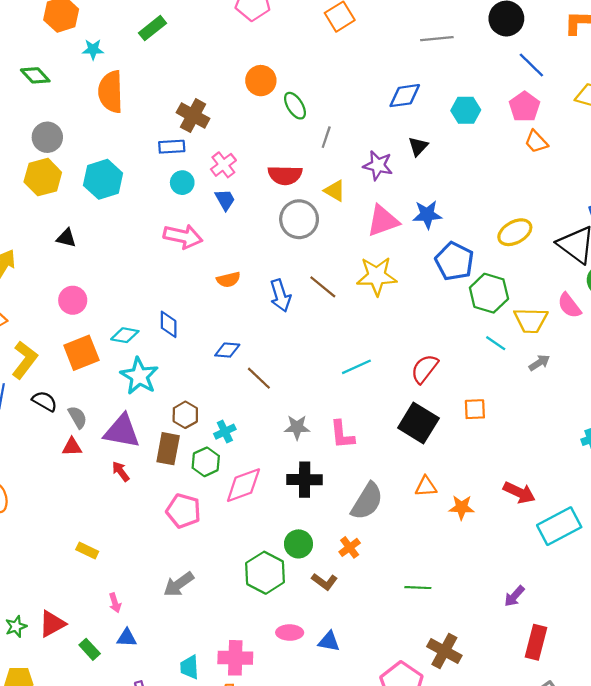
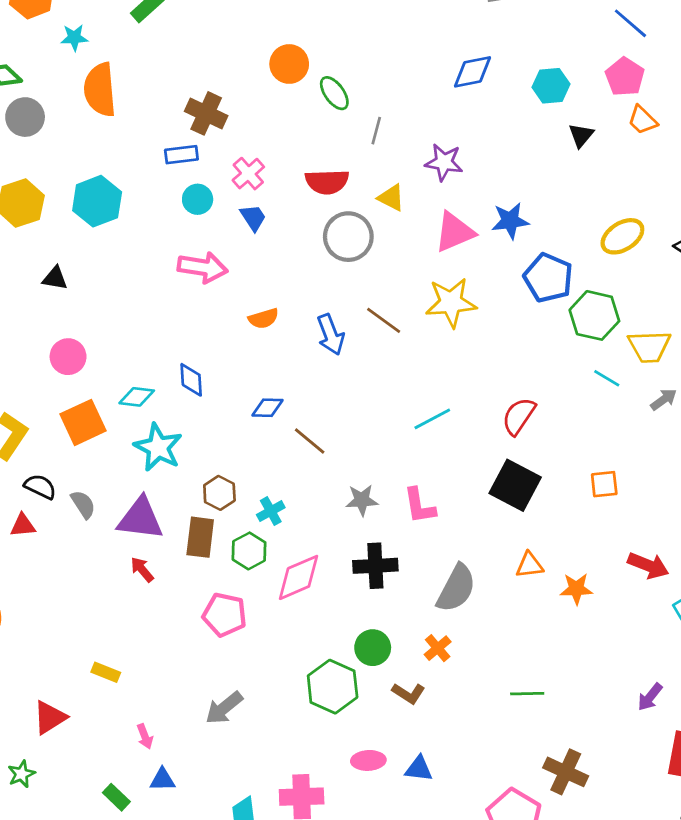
gray circle: (47, 137) -> (25, 117), moved
black triangle: (418, 146) -> (581, 135), moved
orange square: (475, 409) -> (604, 484), moved
red triangle: (72, 447) -> (23, 525), moved
red triangle: (52, 624) -> (50, 717), moved

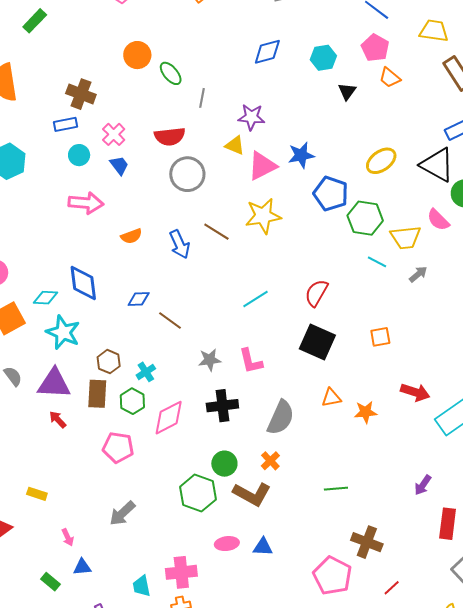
yellow triangle: (391, 198) -> (235, 145), moved
blue diamond: (191, 380) -> (83, 283), size x1.5
brown L-shape: (409, 693) -> (252, 494), size x1.6

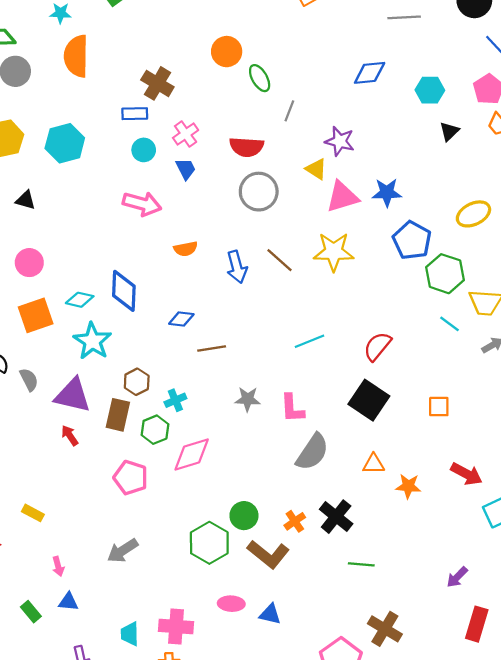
brown line: (170, 320) -> (212, 348), turned -55
black cross: (222, 406) -> (336, 517), moved, turned 36
gray semicircle: (281, 418) -> (312, 452), moved

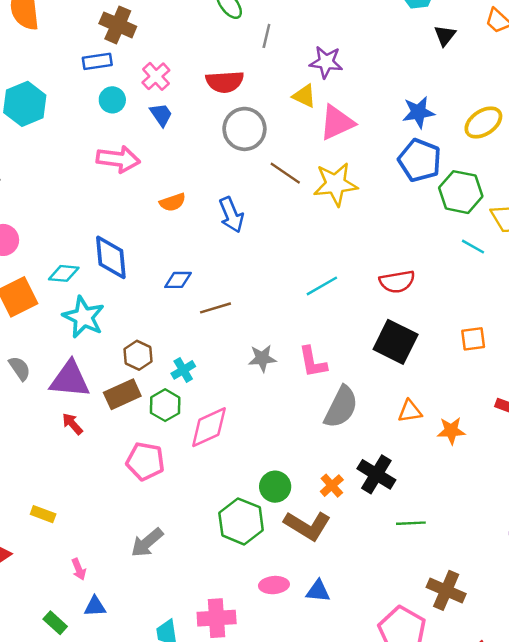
blue star: (387, 193) -> (418, 112), moved
brown line: (279, 260) -> (285, 173), moved
red semicircle: (377, 346) -> (397, 282), turned -132
brown rectangle: (118, 415) -> (122, 394), turned 60

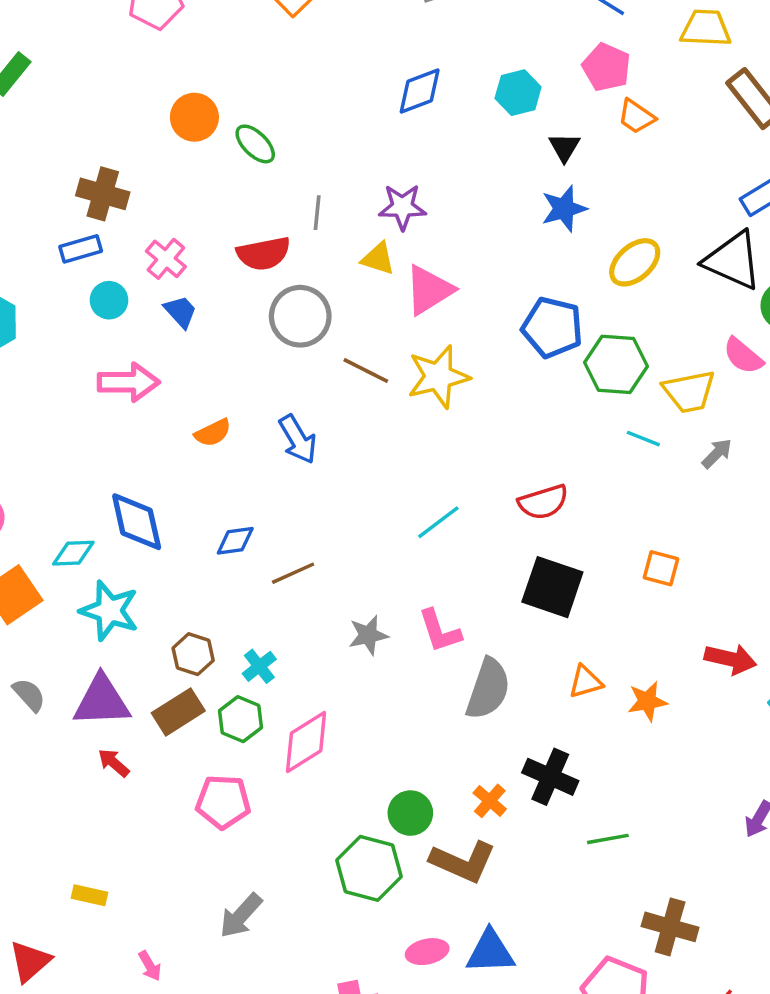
gray line: (266, 36) -> (317, 213), moved
blue star: (418, 112) -> (564, 209), moved
orange square: (473, 339) -> (661, 568), turned 30
blue triangle: (318, 591) -> (490, 952), size x1.4

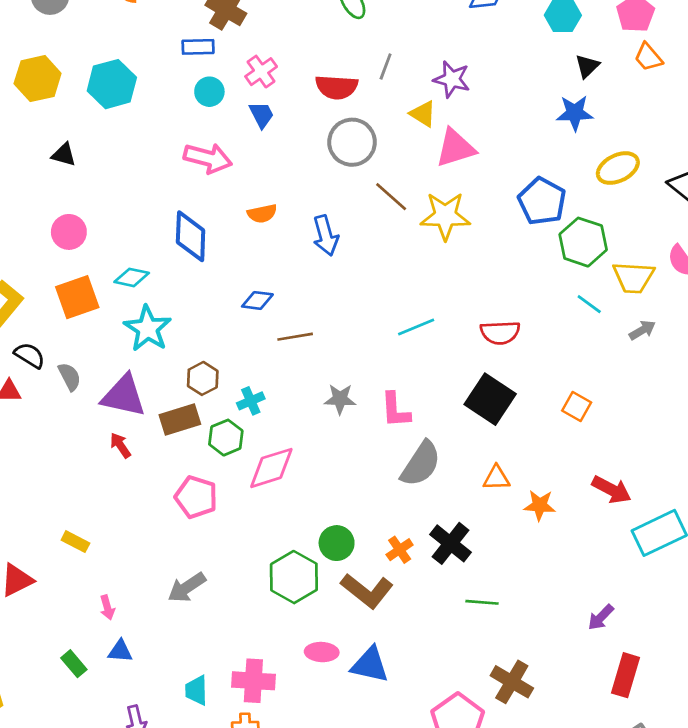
blue diamond: (137, 522) -> (191, 236), moved

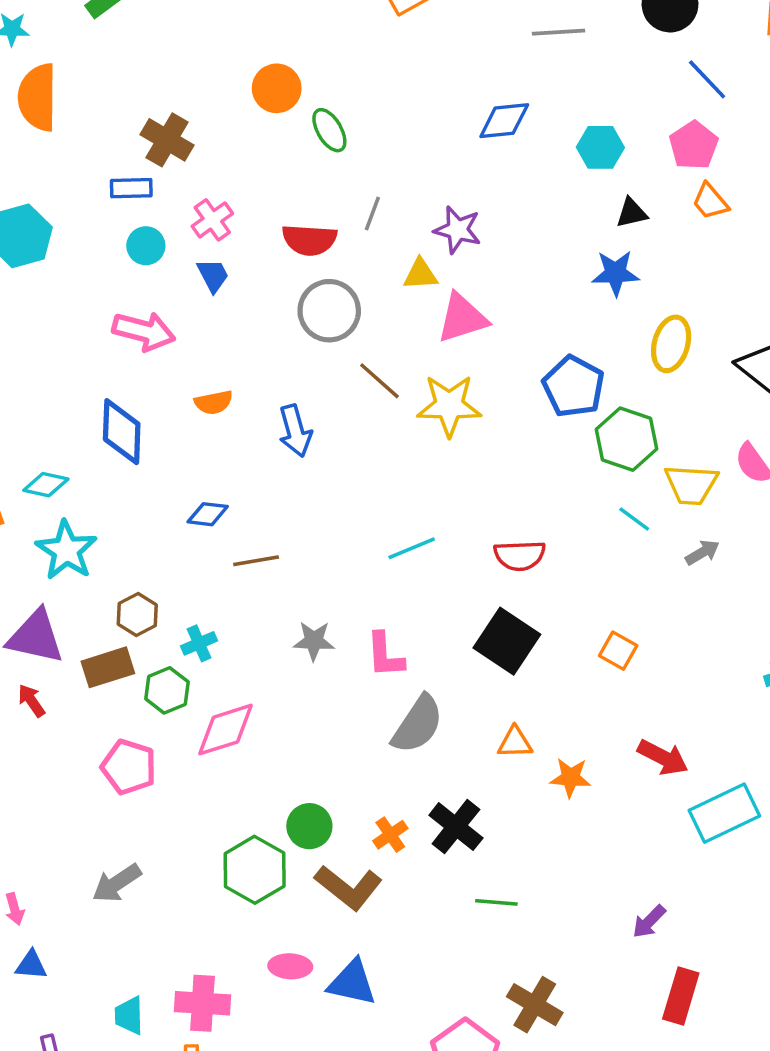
black triangle: (587, 66) -> (632, 213), turned 32
yellow triangle: (423, 114) -> (420, 274), turned -36
yellow ellipse: (618, 168) -> (671, 344), turned -48

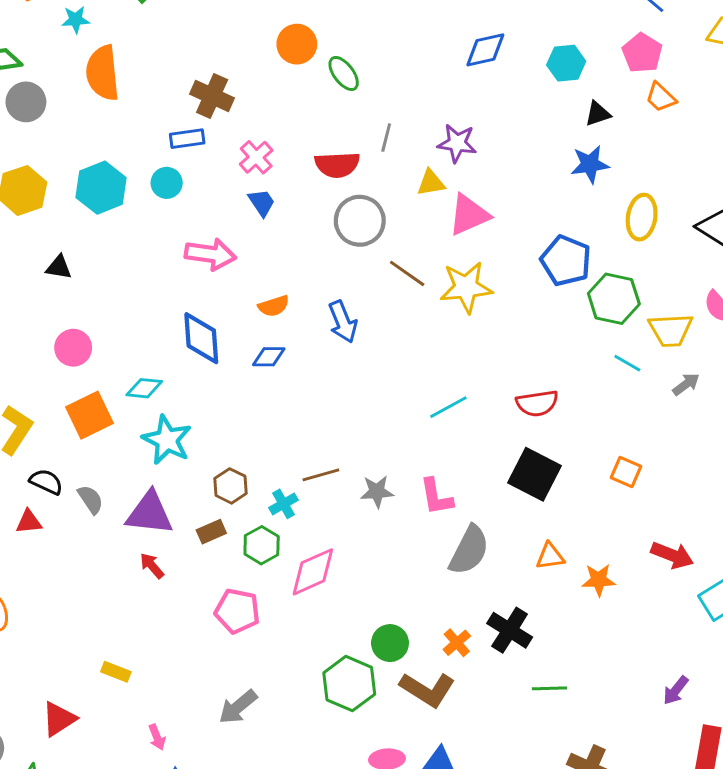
cyan circle: (146, 246) -> (167, 183), moved
blue diamond: (208, 514) -> (269, 357), moved
brown line: (256, 561) -> (321, 475), moved
brown rectangle: (108, 667) -> (211, 532), size x0.7

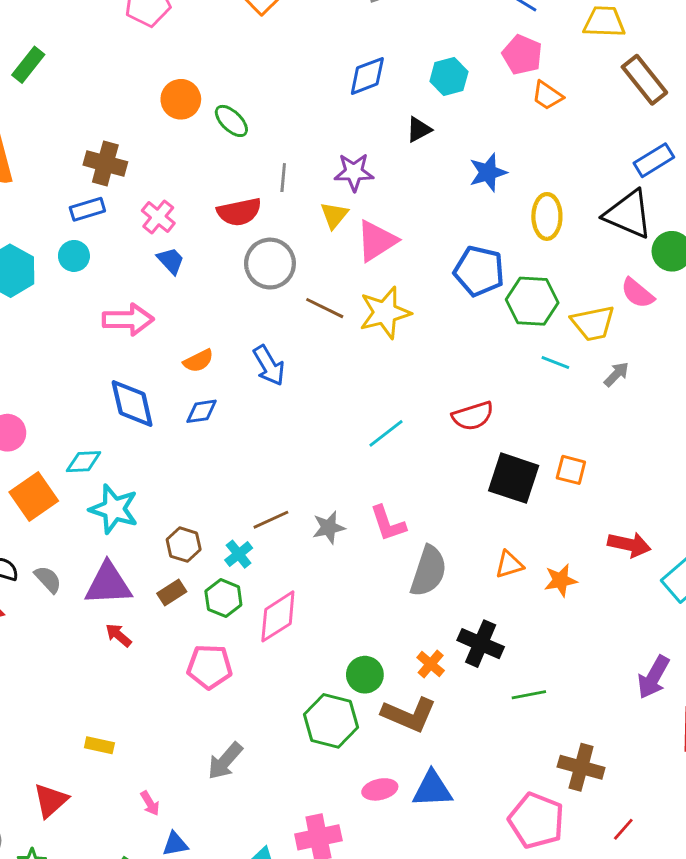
black triangle: (598, 114) -> (419, 130), moved
yellow triangle: (431, 183) -> (334, 215), turned -32
black square: (534, 474) -> (514, 478), moved
purple arrow: (676, 690) -> (653, 677), size x1.4

